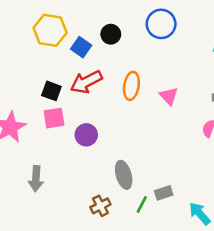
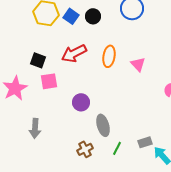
blue square: (81, 47) -> (71, 16), moved
black square: (51, 91) -> (38, 60), moved
purple circle: (86, 135) -> (81, 102), moved
gray rectangle: (164, 193) -> (145, 142), moved

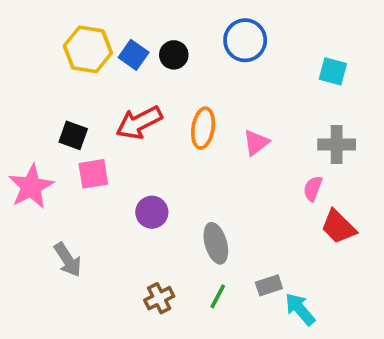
pink triangle: (138, 64) -> (256, 143), turned 35
gray ellipse: (103, 125) -> (216, 243), moved
gray arrow: (35, 128) -> (68, 260), turned -36

